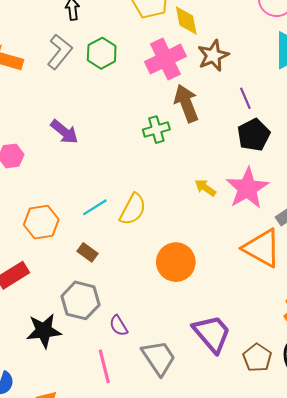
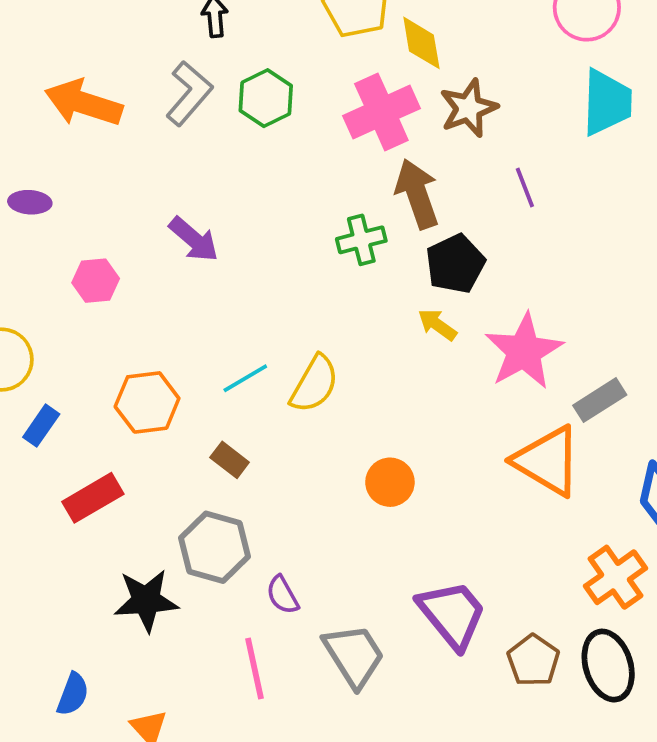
black pentagon: (254, 135) -> (455, 264), moved
yellow arrow: (205, 188) -> (437, 325), moved
orange circle: (176, 262) -> (390, 482), size x0.7

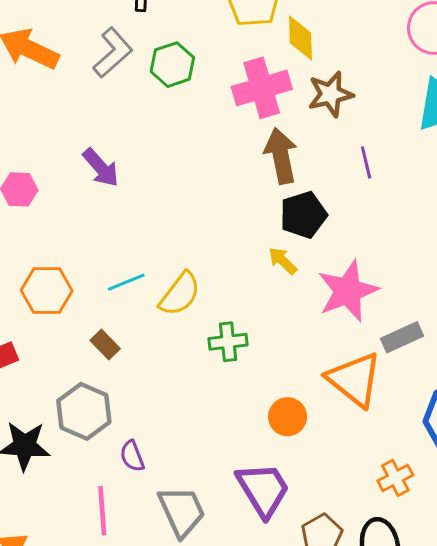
green cross: (361, 240) -> (228, 342), moved
orange circle: (390, 482) -> (288, 417), moved
orange cross: (615, 577) -> (395, 478), size x0.7

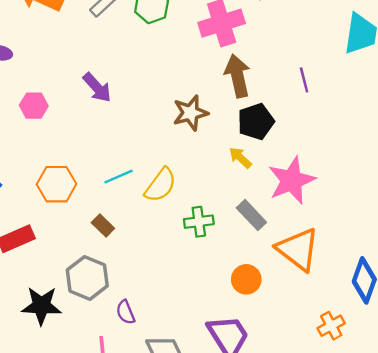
brown star: (330, 94) -> (190, 113), moved
gray rectangle: (402, 337) -> (251, 215), moved, turned 72

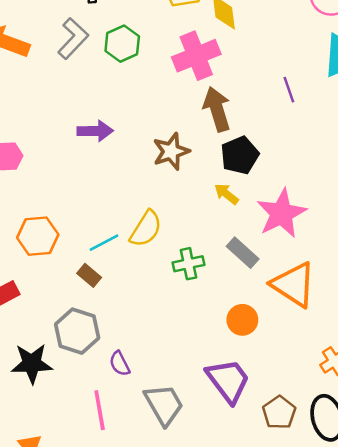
purple line: (304, 80) -> (289, 90), moved
purple arrow: (97, 87) -> (95, 131), moved, turned -44
cyan line: (119, 177) -> (104, 243), moved

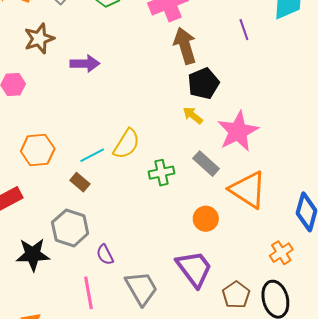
brown star: (171, 151) -> (39, 39), moved

